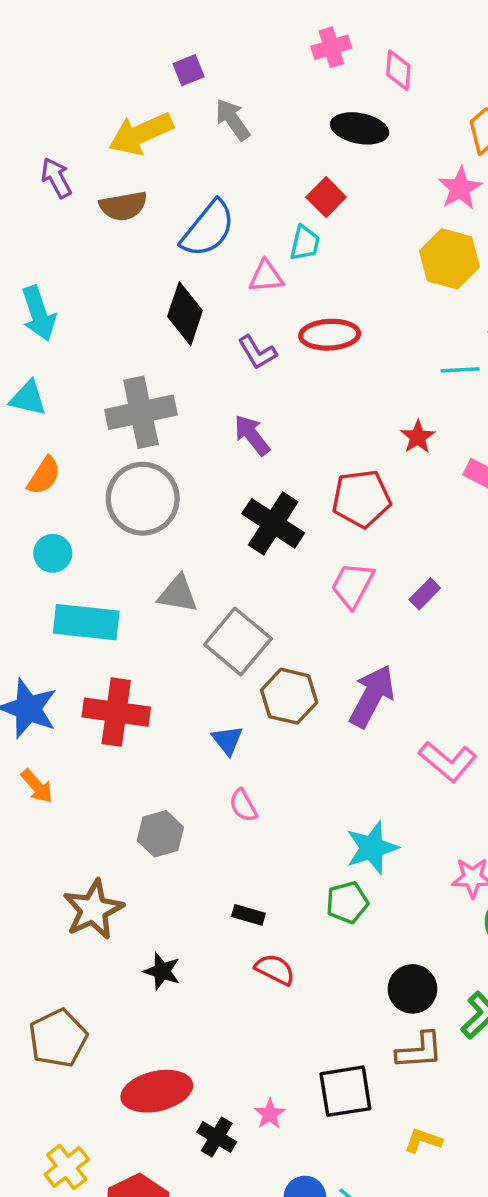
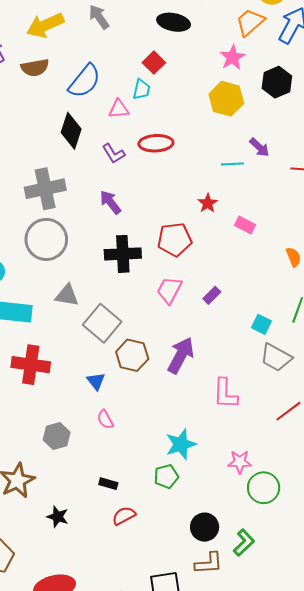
black cross: (273, 523) -> (123, 254), turned -36
pink L-shape: (448, 761) -> (225, 394), turned 52
red semicircle: (275, 969) -> (124, 516), turned -55

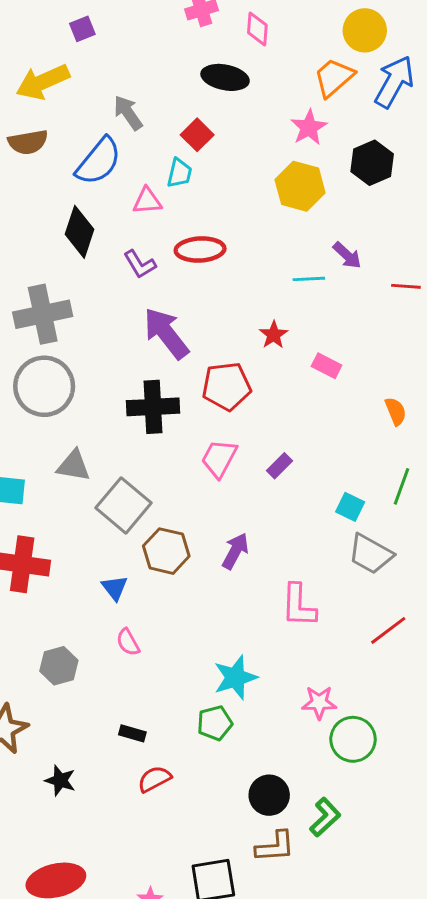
gray arrow: (99, 17) -> (128, 113), moved
purple arrow: (110, 202) -> (166, 333), moved, size x1.5
purple arrow: (181, 355) -> (235, 551), size x0.7

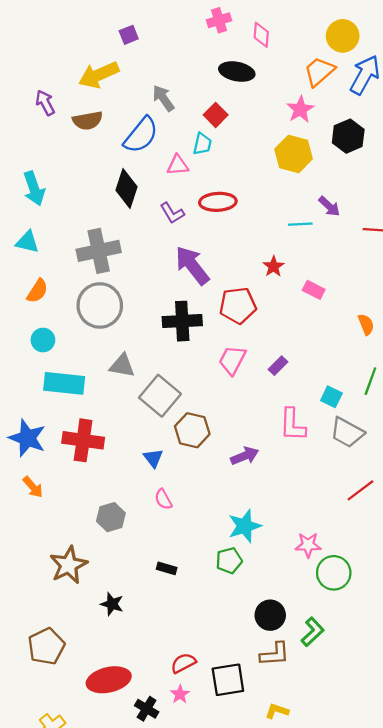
purple arrow: (235, 551) -> (245, 456), moved, turned 40
pink L-shape: (299, 605) -> (292, 425), moved
red semicircle: (154, 779) -> (183, 663), moved

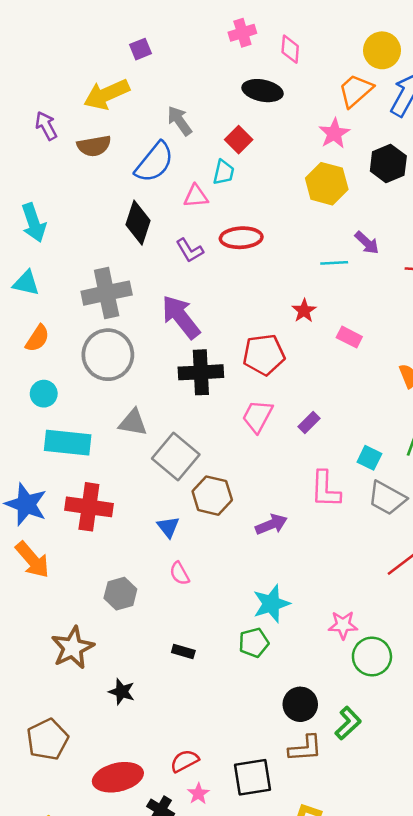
purple arrow: (192, 265) -> (181, 317), moved
orange arrow: (33, 487) -> (32, 560), size x1.5
red semicircle: (183, 663) -> (185, 761), moved

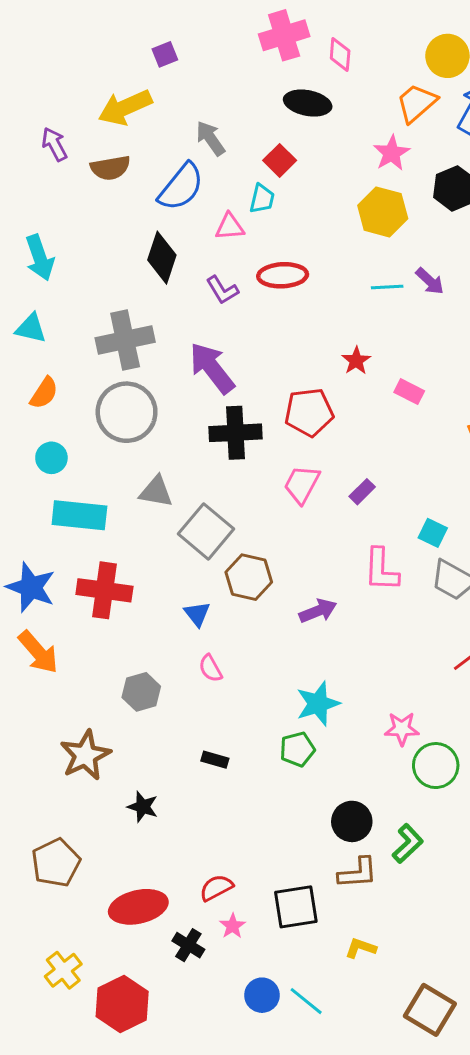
pink cross: (242, 33) -> (284, 35), size x1.5
cyan line: (334, 263) -> (387, 287), moved

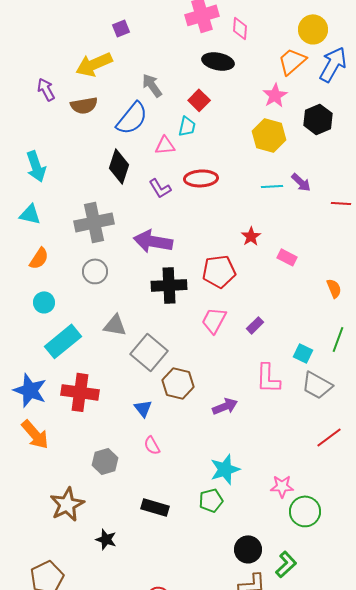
purple arrow: (212, 368) -> (153, 241), turned -42
gray circle: (127, 412) -> (95, 271), size x0.6
cyan rectangle: (79, 515) -> (63, 341), turned -45
black rectangle: (215, 760) -> (155, 507), size x1.5

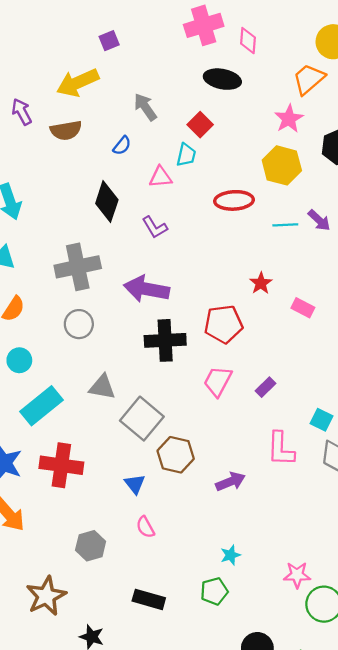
blue semicircle: (132, 118) -> (122, 146), size x0.5
red ellipse: (201, 178) -> (234, 200), moved
cyan star: (225, 469) -> (231, 555), size x0.6

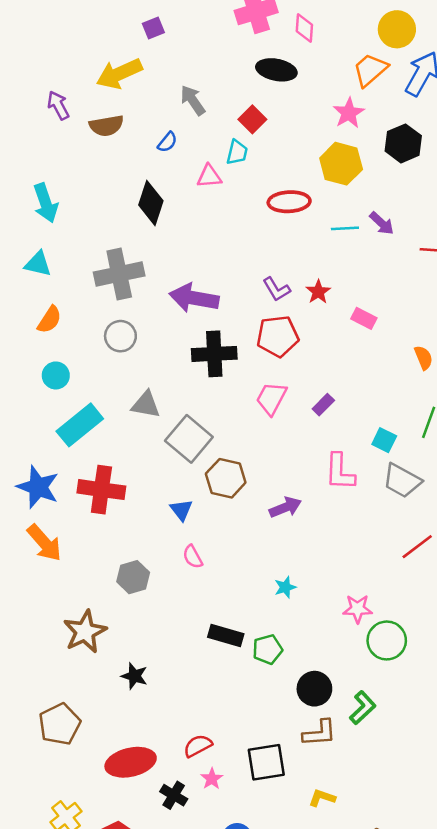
purple L-shape: (155, 227) -> (276, 289), moved
green pentagon: (214, 591) -> (268, 649), moved
black rectangle: (149, 599) -> (226, 635), moved

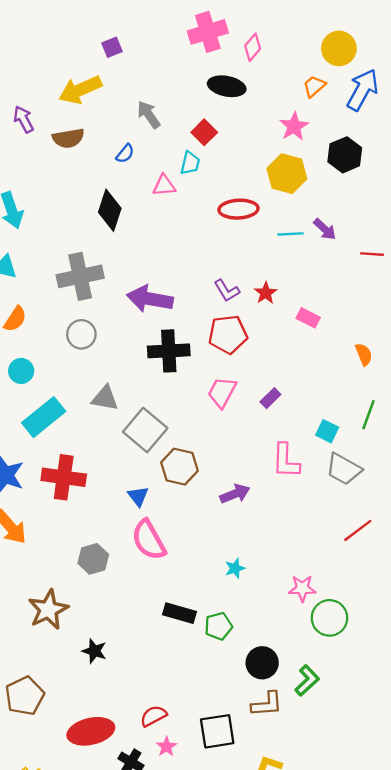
pink diamond: (304, 28) -> (253, 47), turned 36
orange trapezoid: (370, 70) -> (314, 86), size x0.7
pink semicircle: (193, 557) -> (149, 540), size x1.8

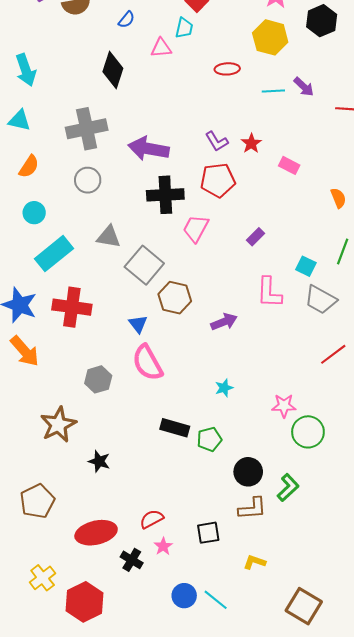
red ellipse: (239, 209) -> (227, 69), size x0.7
pink trapezoid: (222, 392) -> (196, 228), moved
black square: (217, 731) -> (208, 533), size x0.7

